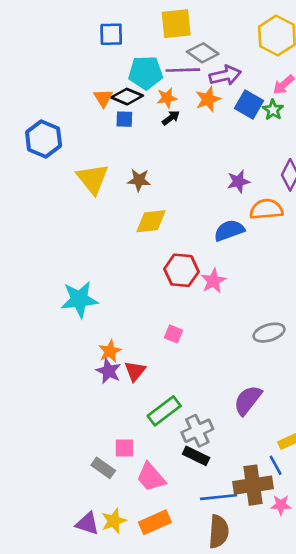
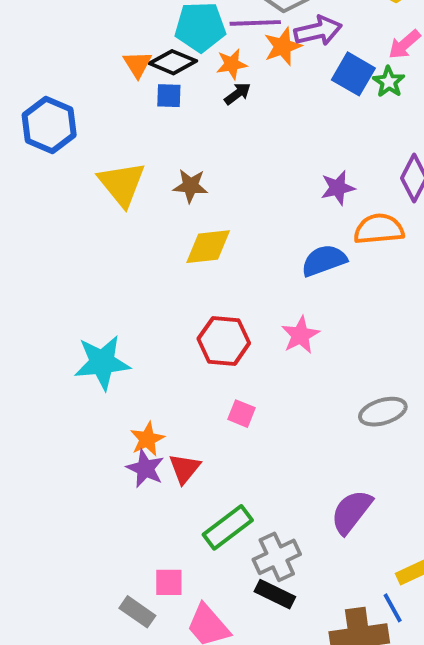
orange star: (208, 99) -> (283, 46), moved
red hexagon: (181, 270) -> (224, 341), moved

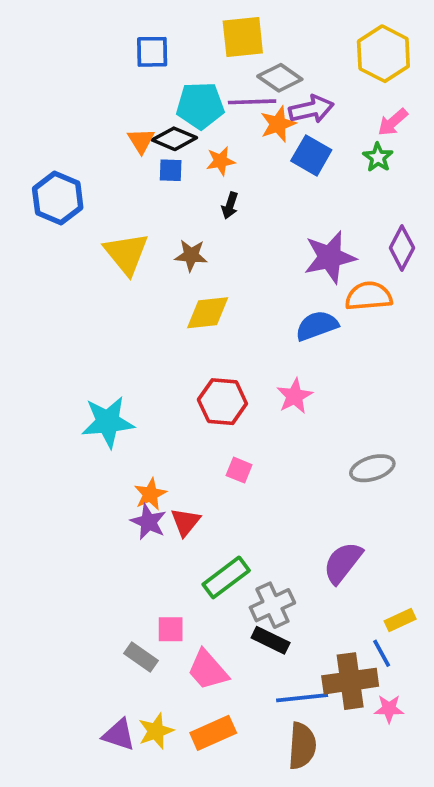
orange star: (232, 64) -> (221, 161), moved
blue square: (353, 74) -> (311, 155), moved
black arrow: (238, 94) -> (230, 205), moved, turned 145
purple star: (338, 188) -> (330, 257), size x1.6

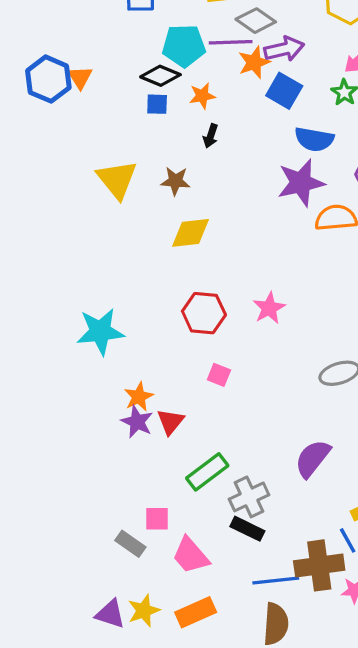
orange triangle: (141, 141) -> (80, 77), moved
blue hexagon: (58, 198) -> (48, 79), moved
blue semicircle: (317, 326) -> (314, 139), moved, turned -150

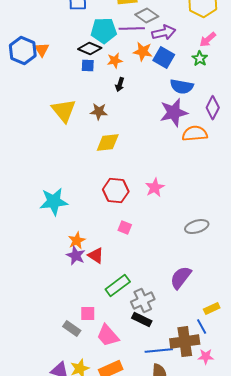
orange star: (254, 62) -> (143, 52), moved, turned 30
red triangle: (170, 422) -> (96, 256), turned -36

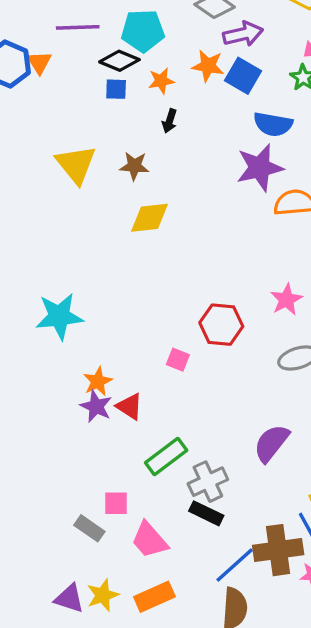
purple line: (132, 29) -> (78, 27), moved
pink star: (155, 188) -> (286, 300), moved
red hexagon: (116, 191) -> (221, 325), moved
blue line: (159, 351) -> (235, 565), turned -36

